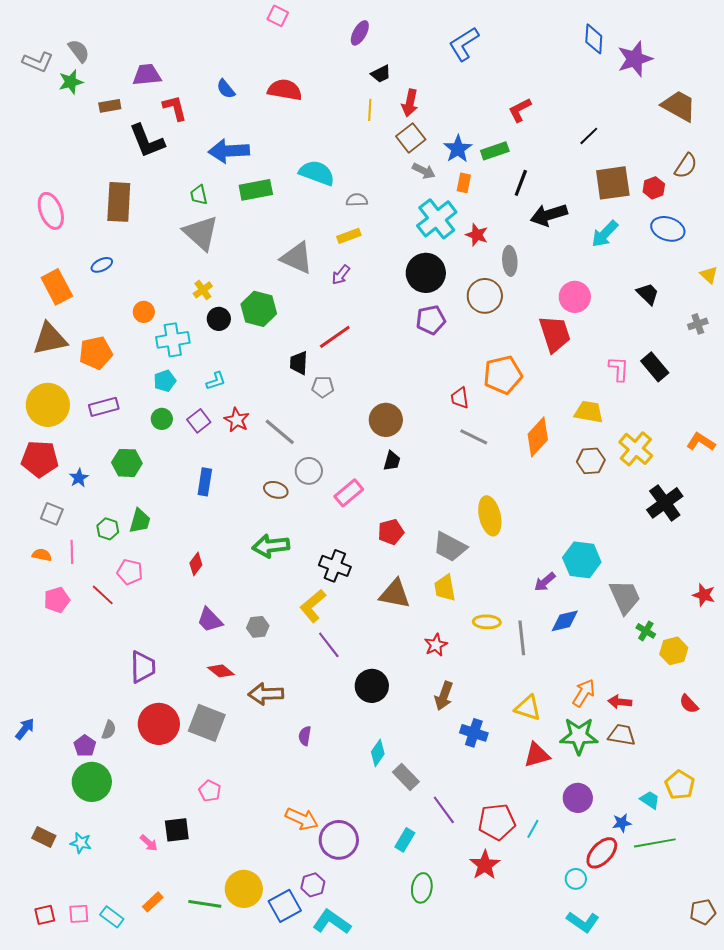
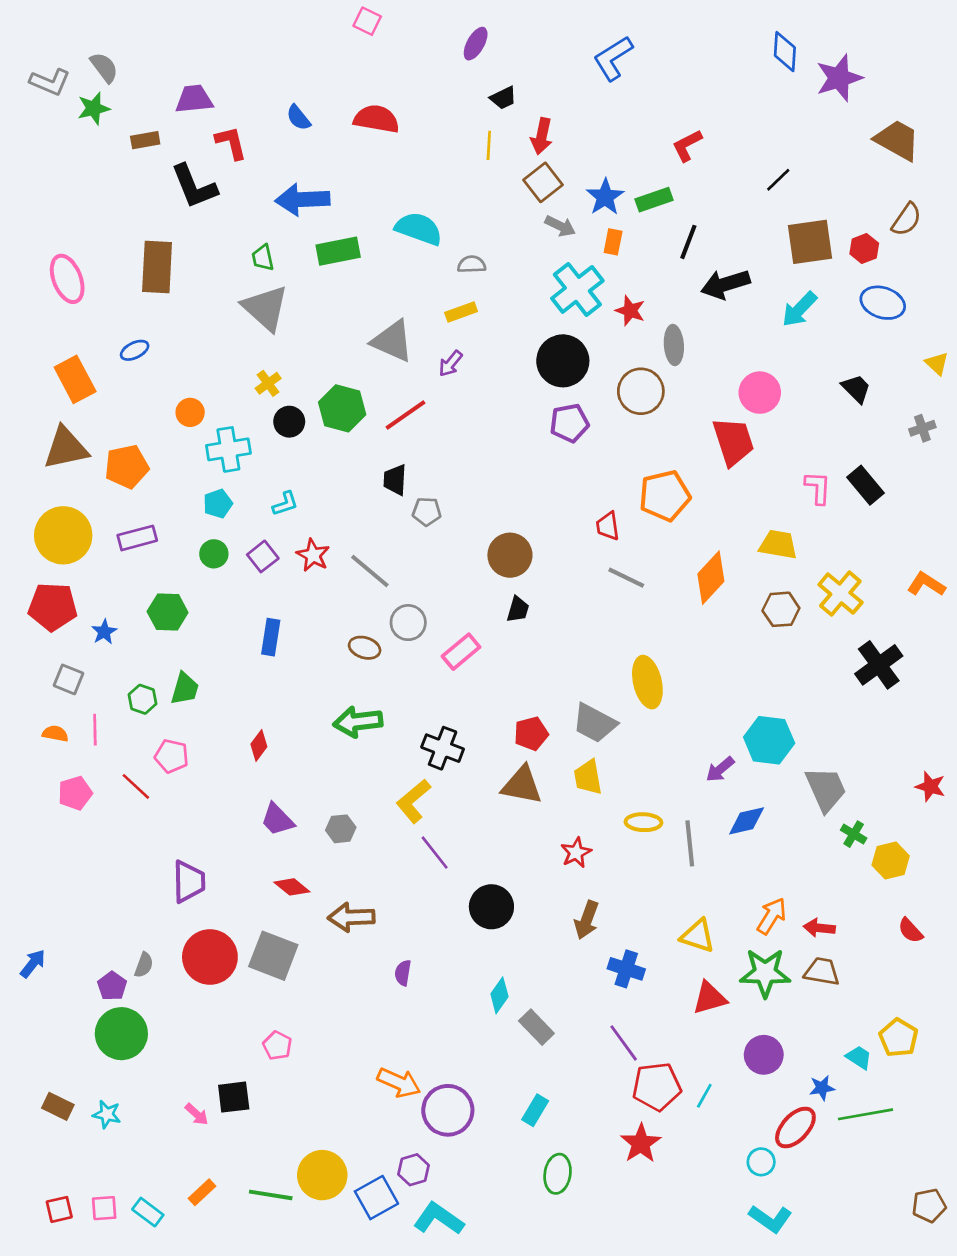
red line: (335, 337) -> (406, 415), moved
red pentagon: (391, 532) -> (531, 734), moved
purple line: (444, 810) -> (624, 1043), moved

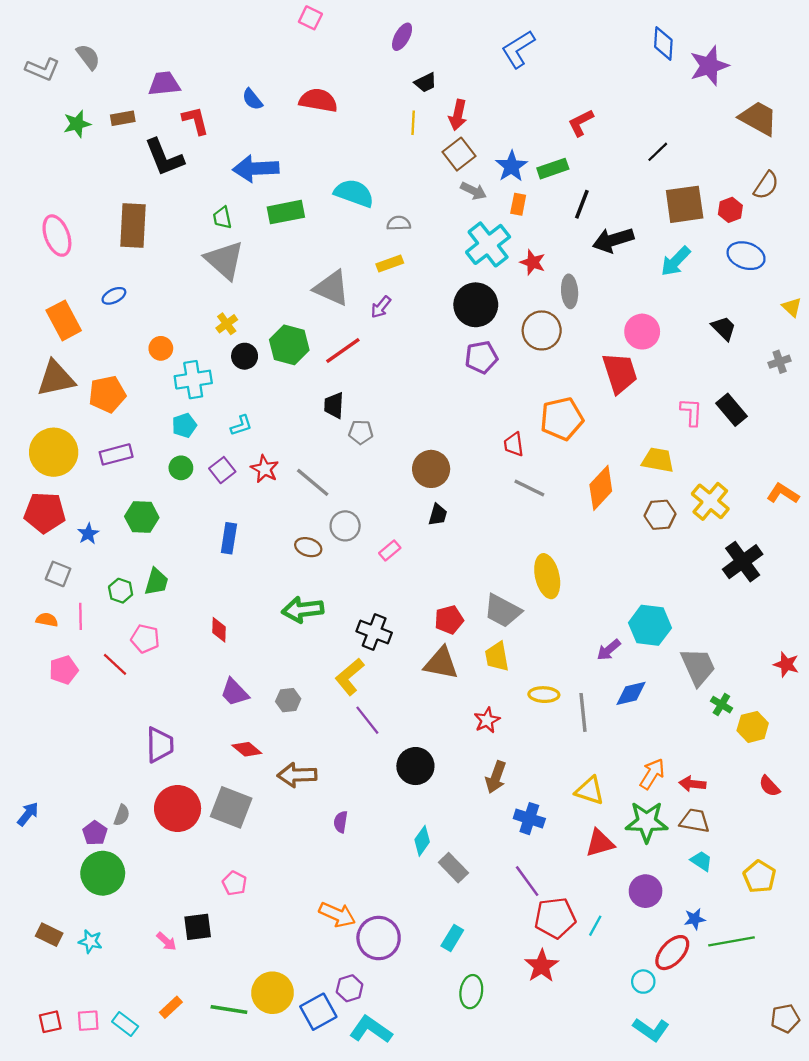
green star: (94, 108) -> (77, 124), moved
pink rectangle: (461, 652) -> (390, 550), size x0.7
red diamond: (259, 745) -> (219, 630), turned -35
cyan trapezoid: (859, 1057) -> (701, 861), moved

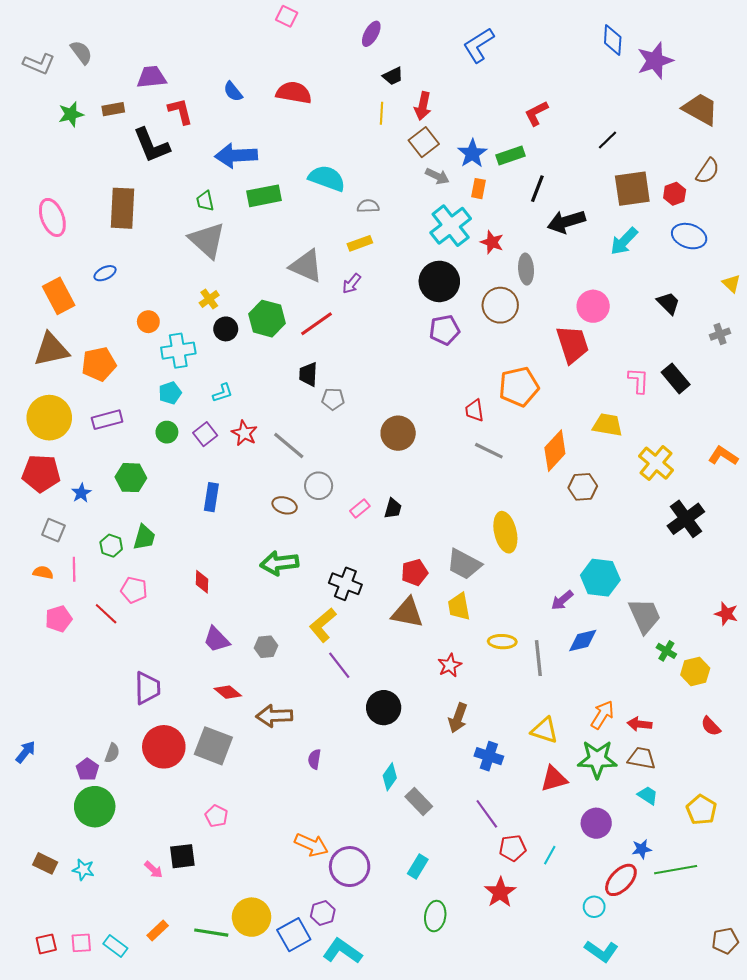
black trapezoid: (438, 515) -> (393, 508), moved
brown hexagon: (660, 515) -> (583, 487), moved
red pentagon: (555, 918) -> (513, 848), size x0.7

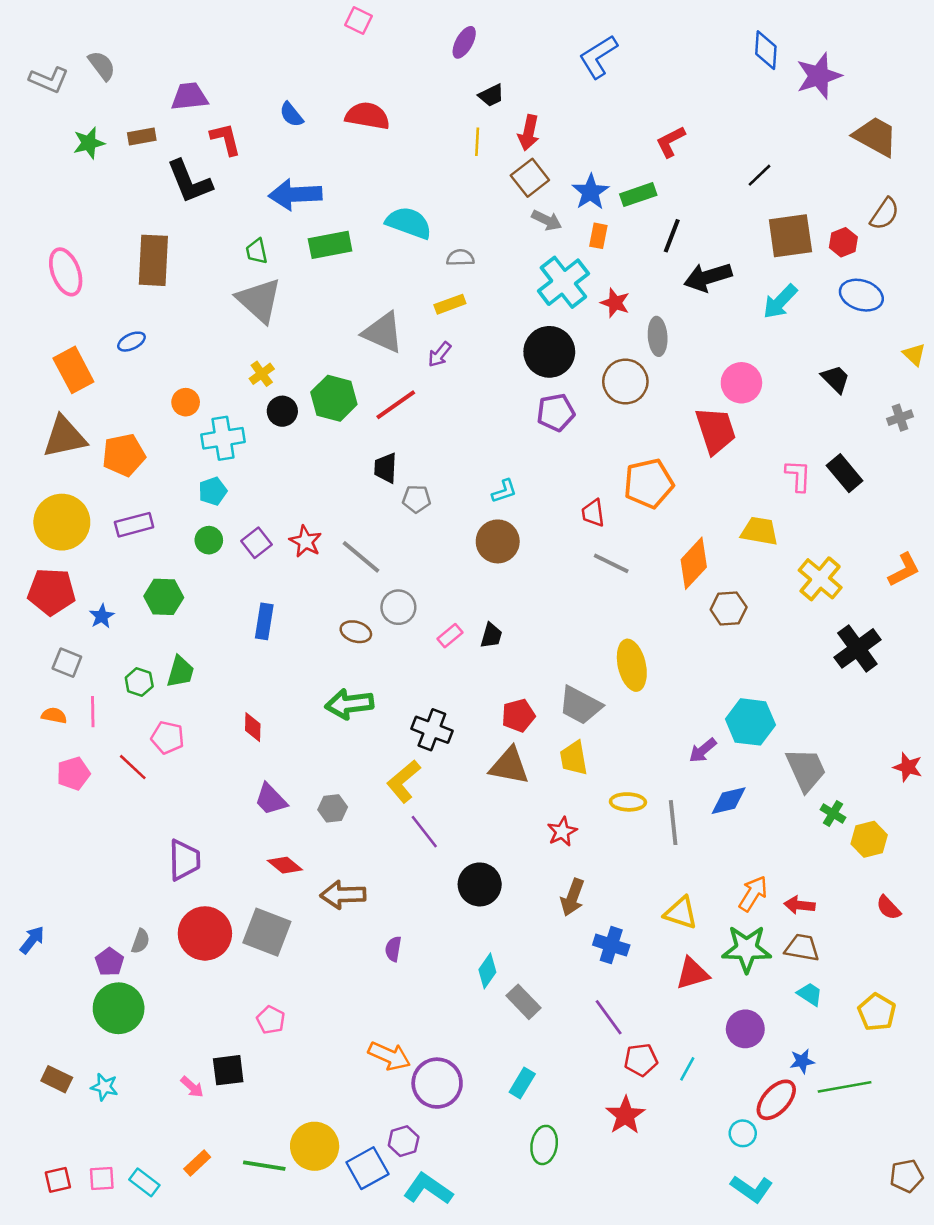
cyan L-shape: (223, 393) -> (504, 491), moved
orange L-shape: (723, 456) -> (904, 570), turned 120

